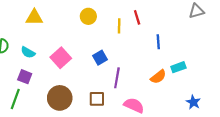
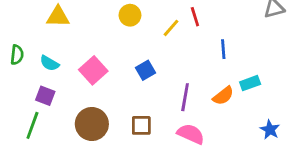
yellow line: (119, 26) -> (171, 28), turned 40
purple line: (117, 78) -> (185, 97), moved

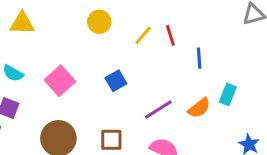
red line: (195, 17) -> (170, 35), moved
cyan rectangle: (250, 83) -> (228, 94), turned -48
purple line: (185, 97) -> (158, 110), turned 48

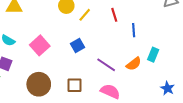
yellow line: (143, 35) -> (85, 15), moved
purple line: (158, 110) -> (106, 65), turned 66

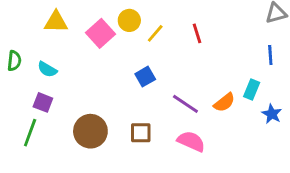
blue line: (134, 30) -> (270, 55), moved
pink square: (40, 45) -> (101, 33), moved
blue star: (167, 88) -> (272, 114), moved

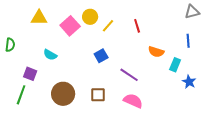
cyan semicircle: (47, 69) -> (50, 55), moved
orange semicircle: (224, 102) -> (156, 52), moved, turned 56

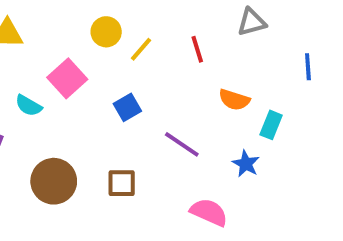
gray triangle: (192, 12) -> (252, 22), moved
pink square: (70, 26) -> (67, 78), moved
blue line: (188, 41) -> (308, 67), moved
blue star: (189, 82) -> (246, 164), moved
pink semicircle: (133, 101) -> (209, 212), moved

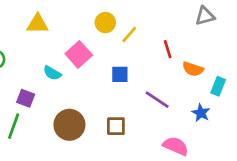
red line: (197, 49) -> (168, 49), moved
blue square: (127, 107) -> (120, 74), turned 30

